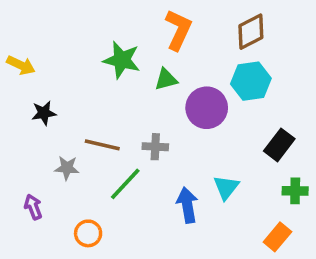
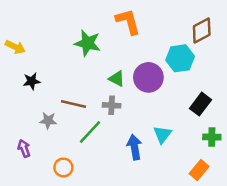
orange L-shape: (178, 30) -> (128, 22), turned -40
brown diamond: (251, 32) -> (202, 30), moved
green triangle: (166, 79) -> (117, 79), moved, turned 42

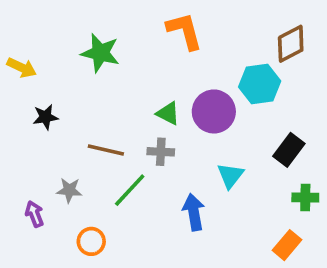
green star: (87, 43) -> (100, 53), moved
gray star: (48, 121) -> (69, 190), moved
cyan triangle: (162, 134) -> (230, 176), moved

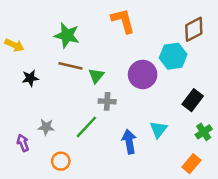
green triangle: (168, 113) -> (96, 76), moved, turned 42
brown line: (106, 150) -> (71, 66), moved
cyan triangle: (230, 176) -> (158, 129), moved
green cross: (305, 198) -> (204, 132), turned -35

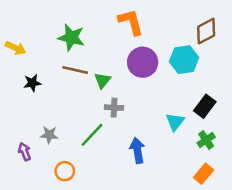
purple circle: (143, 74) -> (143, 62), moved
cyan triangle: (158, 129) -> (175, 122), moved
green cross: (204, 132) -> (206, 140), moved

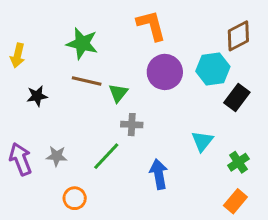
yellow arrow: (15, 48) -> (18, 55), turned 78
black rectangle: (205, 106) -> (237, 98), moved
purple arrow: (25, 152) -> (21, 159), moved, size x1.5

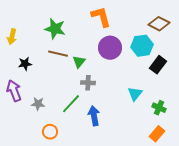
brown diamond: (238, 36) -> (159, 24), turned 55
purple arrow: (21, 159) -> (14, 91), moved
green cross: (238, 162) -> (159, 108), turned -32
blue arrow: (159, 174) -> (94, 116), moved

